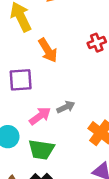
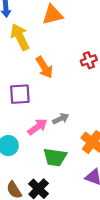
green trapezoid: (41, 150) -> (55, 157), moved

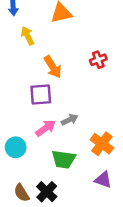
yellow arrow: (20, 37) -> (28, 36), size x0.7
purple square: (20, 94) -> (41, 95), moved

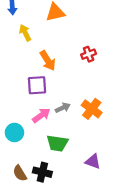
orange cross: (102, 144) -> (92, 109), moved
black cross: (47, 192) -> (42, 172), turned -30

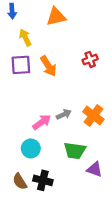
purple square: (37, 85) -> (21, 65), moved
cyan circle: (14, 132) -> (31, 148), moved
green trapezoid: (57, 143) -> (75, 151), moved

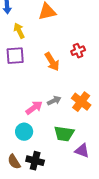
orange arrow: (48, 66) -> (52, 62), moved

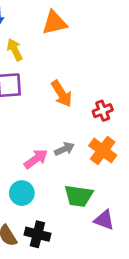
red cross: (78, 51) -> (103, 111), moved

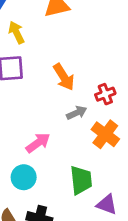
gray arrow: (64, 149) -> (77, 113), moved
green trapezoid: (79, 196) -> (81, 180), turned -104

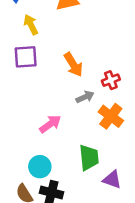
cyan circle: (24, 177) -> (40, 167), moved

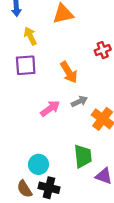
red cross: (111, 80) -> (103, 50), moved
pink arrow: (50, 124) -> (50, 108), moved

